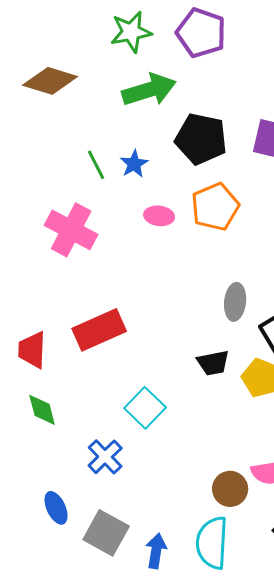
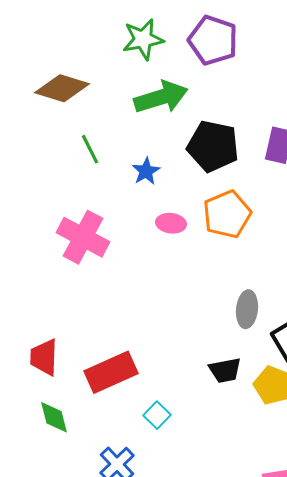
green line: (96, 165) -> (90, 149), moved
red rectangle: (99, 330) -> (111, 372), moved
cyan square: (145, 408) -> (157, 415), size x0.7

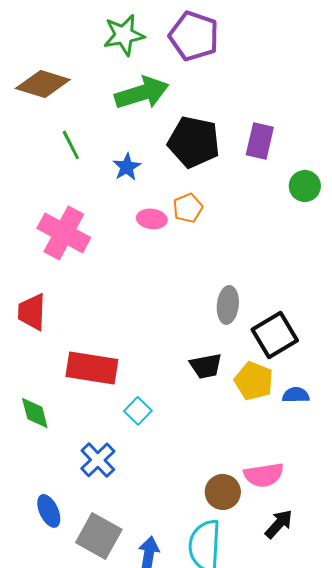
orange pentagon: (227, 214) -> (188, 208), moved, size x0.6
red trapezoid: (44, 357) -> (32, 312), moved
red rectangle: (111, 372) -> (92, 368), turned 33

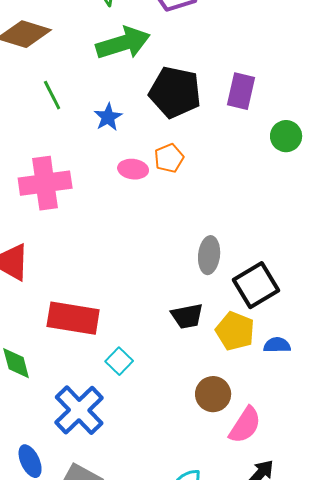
pink cross: (64, 233) -> (45, 183), turned -36
blue cross: (98, 460) -> (79, 410), size x1.4
pink semicircle: (264, 475) -> (245, 425), turned -48
brown circle: (223, 492) -> (213, 394), moved

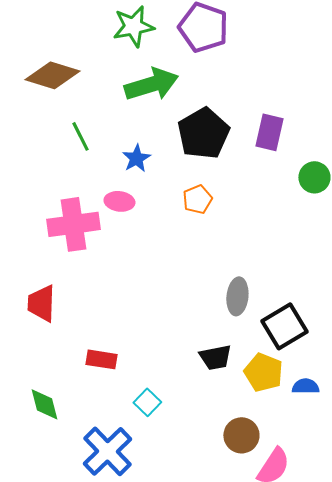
black pentagon: (175, 92) -> (203, 133), turned 30
pink ellipse: (133, 169) -> (119, 201), moved
red rectangle: (73, 318) -> (101, 359), size x0.6

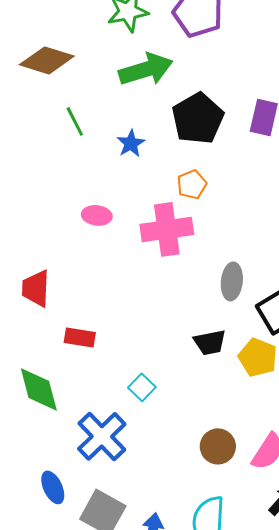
pink ellipse: (119, 201) -> (97, 215), moved
pink cross: (73, 224) -> (167, 229), moved
red rectangle: (101, 359) -> (80, 337), moved
green diamond: (44, 404) -> (39, 389), size x1.4
brown circle: (241, 435) -> (218, 446), moved

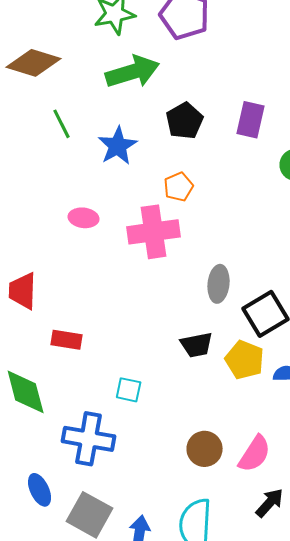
black pentagon: (198, 118) -> (185, 121), size x0.7
blue star: (131, 143) -> (118, 146), size x1.4
cyan square: (142, 387) -> (129, 390), turned -32
blue cross: (102, 436) -> (89, 439), turned -36

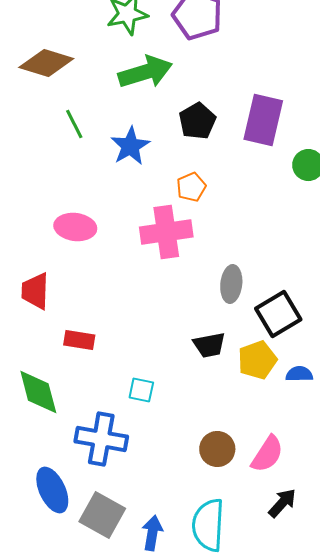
purple rectangle: (251, 120) -> (263, 120), size x1.4
pink ellipse: (84, 218) -> (75, 227), moved, size x1.4
yellow pentagon: (245, 360) -> (257, 360), turned 30
blue ellipse: (40, 490) -> (52, 490), size x1.4

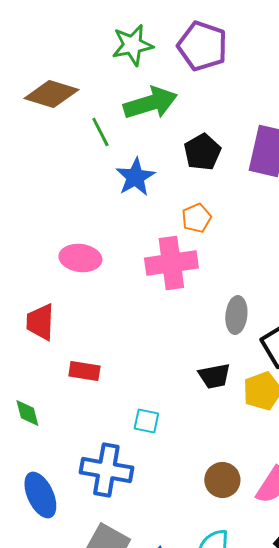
green line: (74, 124) -> (100, 132), moved
green diamond: (38, 392) -> (27, 413), moved, size x0.6
blue ellipse: (52, 490) -> (40, 495), moved

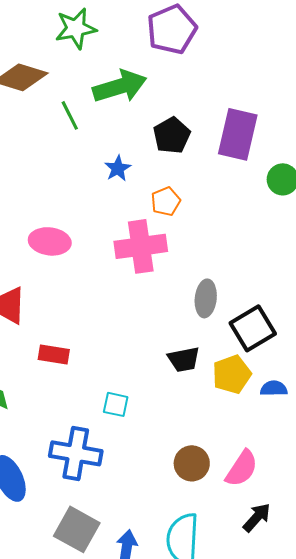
green star: (132, 45) -> (76, 28), moved
purple pentagon: (202, 46) -> (172, 29), turned 30
blue star: (135, 177) -> (118, 168), moved, size x0.7

